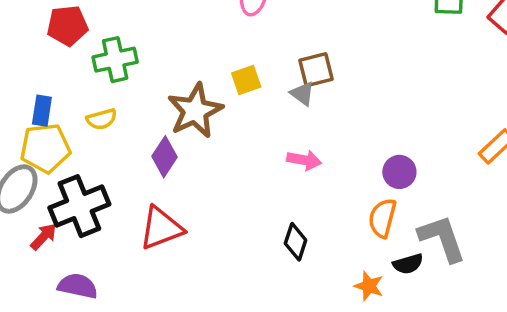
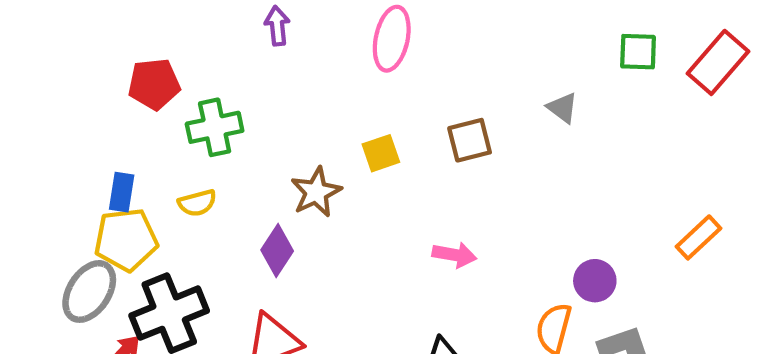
gray triangle: (302, 94) -> (562, 108), moved
brown star: (195, 111) -> (316, 192), size x0.7
purple circle: (399, 172) -> (595, 281), moved

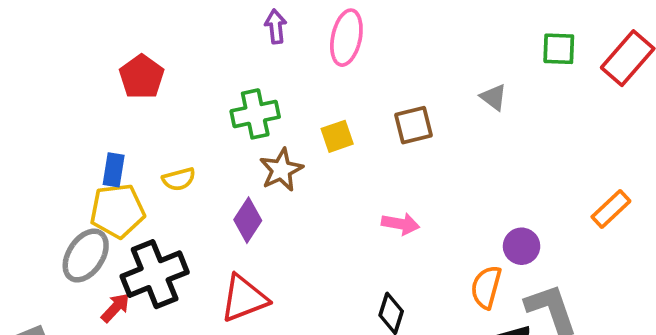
purple arrow: (277, 26) -> (276, 26), moved
red pentagon: (154, 84) -> (142, 77), turned -30
green cross: (215, 127) -> (255, 114), moved

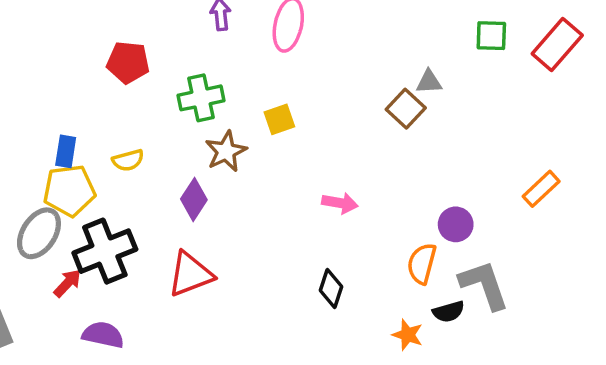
red pentagon: (142, 77) -> (128, 62), moved, turned -30
gray triangle: (494, 97) -> (429, 82), turned -40
brown square: (413, 125) -> (406, 109), moved, turned -33

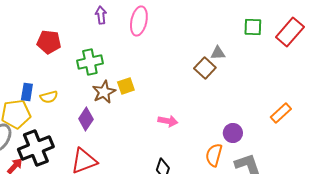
yellow square: (279, 119) -> (126, 86), moved
blue rectangle: (66, 151) -> (27, 92), moved

